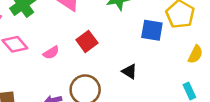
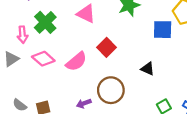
pink semicircle: (51, 53) -> (76, 62), size x1.5

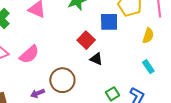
red square: (107, 47) -> (86, 40), moved

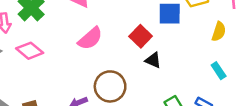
pink semicircle: (29, 54) -> (90, 38), moved

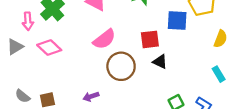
red square: (141, 36) -> (150, 39), turned 36
brown circle: (110, 86) -> (121, 66), moved

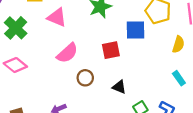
black triangle: (160, 62) -> (119, 87), moved
brown circle: (121, 66) -> (85, 78), size x0.6

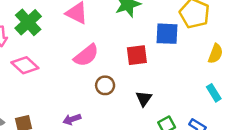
black triangle: (119, 87) -> (144, 99), turned 40

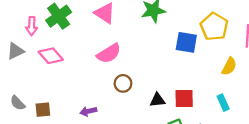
red square: (137, 55) -> (184, 98), moved
black triangle: (144, 99) -> (157, 100), turned 42

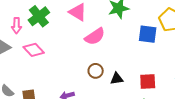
pink semicircle: (109, 53) -> (95, 36), moved
black triangle: (157, 100) -> (117, 79), moved

